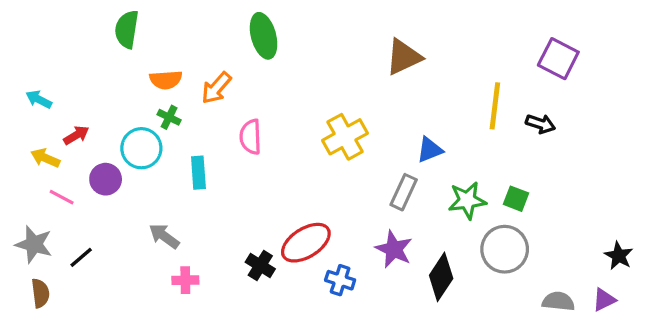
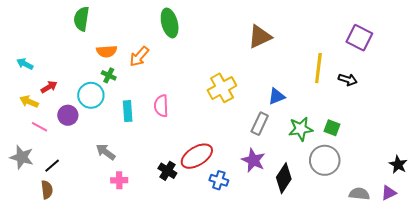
pink semicircle: (251, 137) -> (161, 106), moved
brown semicircle: (40, 293) -> (47, 190), moved

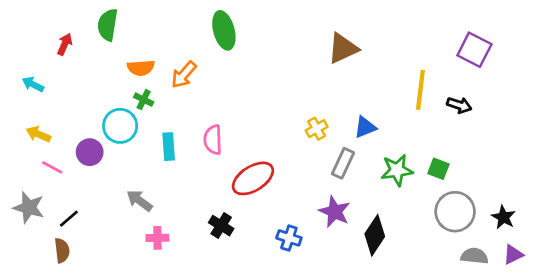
red arrow: (49, 87) -> (65, 44), moved, turned -35
yellow cross: (222, 88) -> (317, 129), moved, size x0.6
red ellipse: (197, 156) -> (253, 178), moved
gray circle: (325, 160) -> (455, 212), moved
black star: (398, 164) -> (503, 217), moved

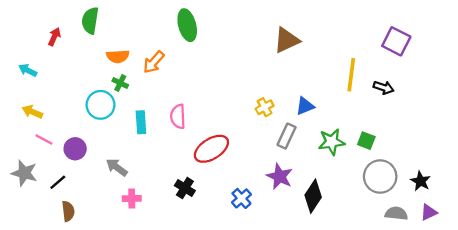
purple circle: (90, 152) -> (75, 149), moved
blue cross: (289, 238) -> (241, 198), turned 30
brown semicircle: (62, 250) -> (68, 211), moved

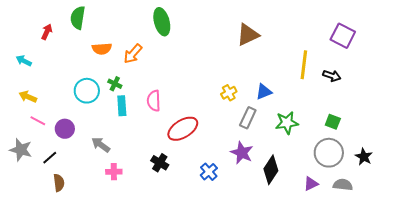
green cross: (120, 83) -> (115, 84), moved
green square: (366, 141) -> (333, 122), moved
purple triangle: (429, 212) -> (311, 184), moved

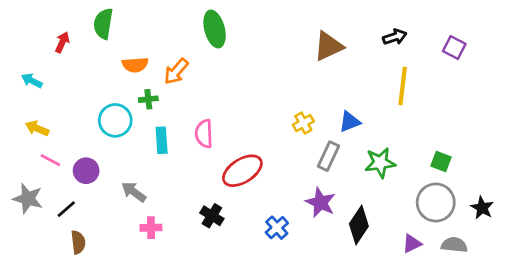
purple square: (343, 36) -> (454, 48), size x0.7
black arrow: (332, 76) -> (395, 37), moved, turned -36
green cross: (115, 84) -> (148, 99), moved, turned -32

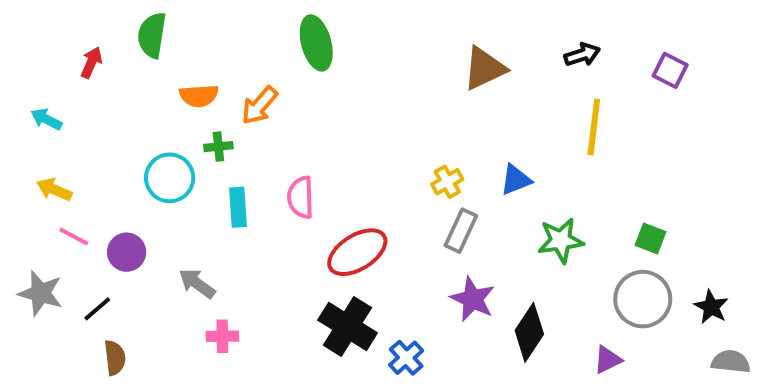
gray rectangle: (328, 156) -> (461, 231), moved
black cross: (212, 216) -> (348, 326), moved, size x1.6
blue cross: (277, 228) -> (406, 358), moved
gray semicircle: (454, 245) -> (731, 362), moved

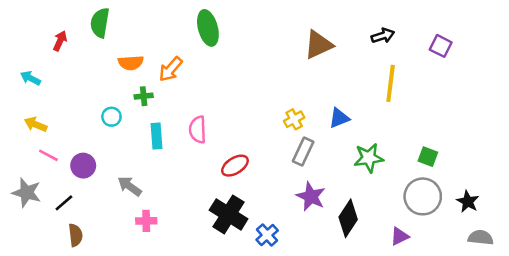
cyan circle: (170, 178) -> (111, 117), size x0.6
red ellipse: (357, 252) -> (235, 166), size x0.7

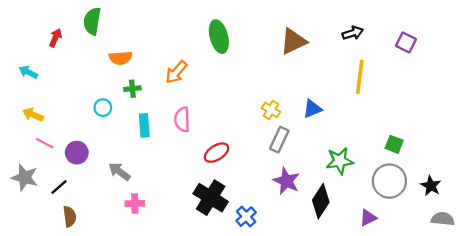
green ellipse: (208, 28) -> (219, 37), moved
orange arrow: (171, 69) -> (176, 72), moved
yellow cross: (294, 119) -> (271, 110), turned -30
green star: (369, 158) -> (340, 161), moved

